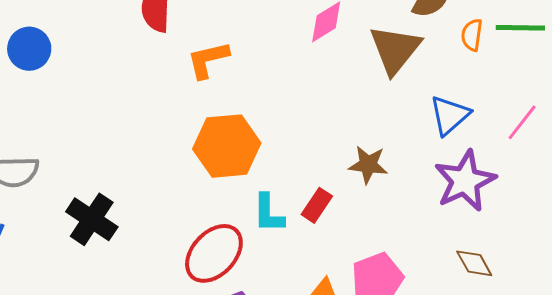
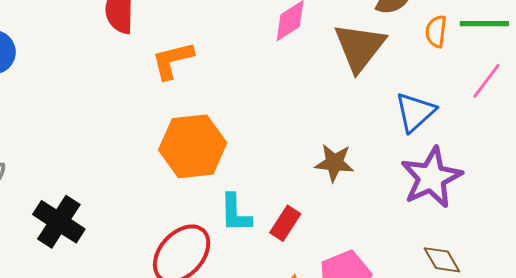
pink line: (522, 122) -> (486, 81), moved
red rectangle: (317, 205) -> (285, 223), moved

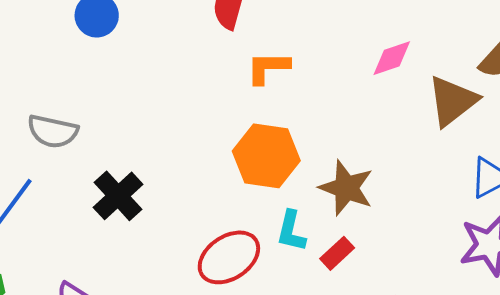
brown star: (334, 163) -> (346, 188), moved, size x1.4

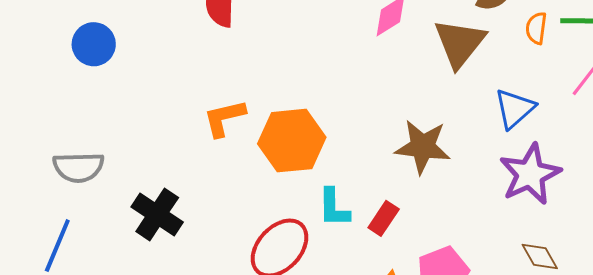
orange L-shape: (268, 68) -> (224, 118), moved
brown star: (346, 188) -> (423, 147), moved

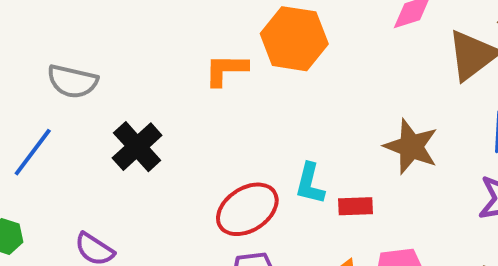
orange hexagon: (292, 141) -> (294, 39), moved
red rectangle: (384, 218) -> (355, 206), turned 40

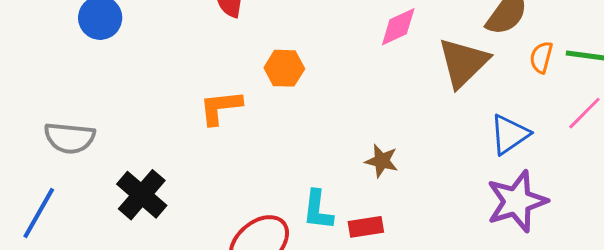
orange hexagon: (294, 39) -> (284, 68), size x0.6
brown star: (411, 147) -> (382, 161), moved, size x0.6

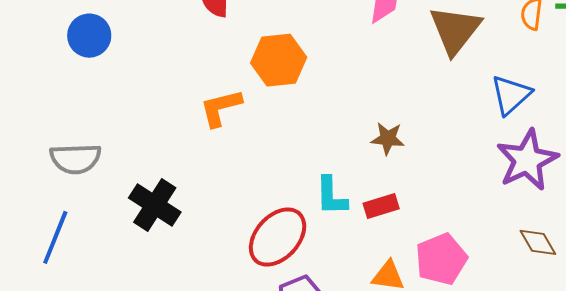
orange hexagon: (284, 68) -> (279, 60), size x1.4

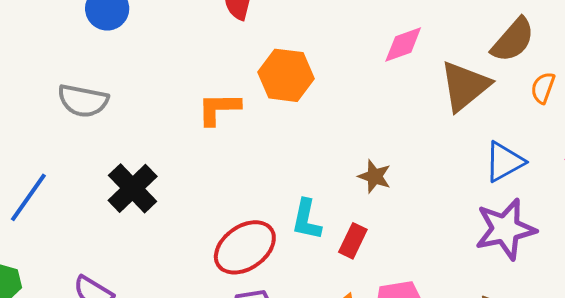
gray semicircle: (75, 159) -> (83, 101), moved
red rectangle: (381, 206) -> (353, 241), turned -60

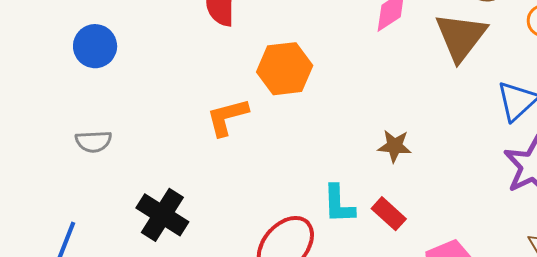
gray semicircle: (83, 101) -> (93, 142), size x0.7
red rectangle: (353, 241) -> (389, 214), turned -60

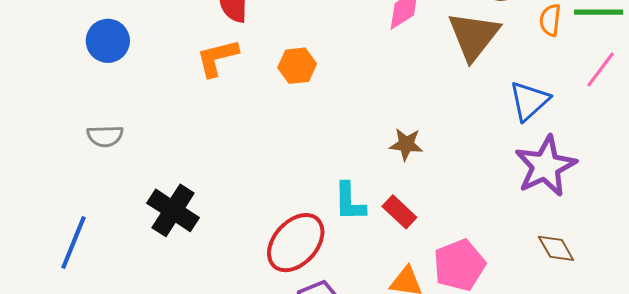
orange hexagon: (285, 69) -> (297, 66), size x0.7
orange L-shape: (227, 117) -> (217, 58), moved

